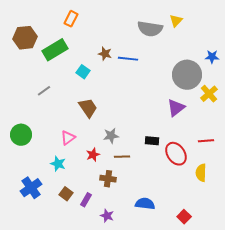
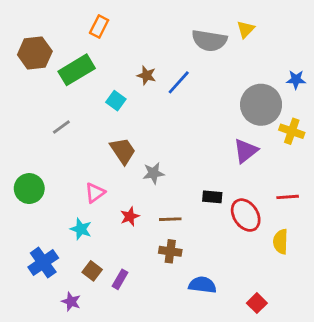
blue line: (128, 59) -> (179, 82), turned -54
yellow cross: (209, 94) -> (292, 131), turned -30
gray star: (111, 136) -> (154, 173), moved
brown cross: (108, 179) -> (170, 251), moved
purple star: (107, 216) -> (71, 302), moved

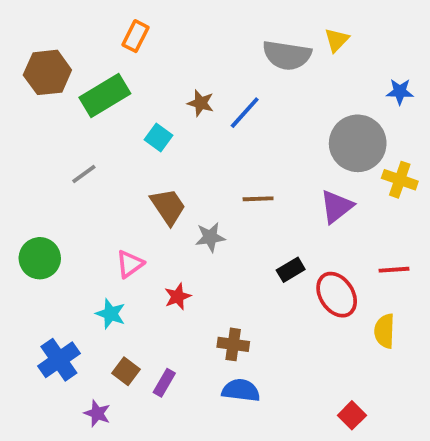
blue star: (296, 80) -> (400, 92), moved
black rectangle: (212, 197) -> (291, 270), turned -36
brown line: (170, 219) -> (258, 199), moved
blue semicircle: (202, 285) -> (241, 390), moved

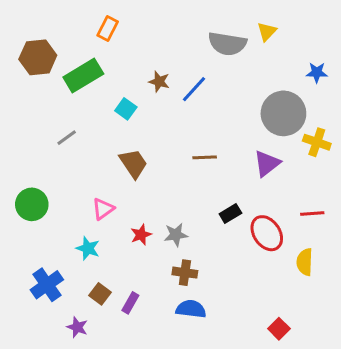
gray star: (210, 237) -> (176, 235), moved

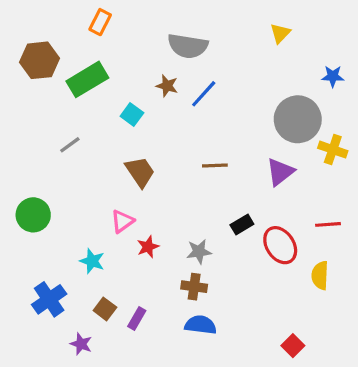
orange rectangle: (108, 28) -> (100, 22), moved
gray semicircle: (227, 44) -> (188, 46), moved
pink triangle: (103, 209) -> (122, 221), moved
gray star: (176, 235) -> (199, 252), moved

